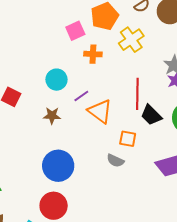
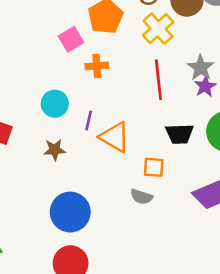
yellow cross: (131, 40) -> (158, 29), moved
red line: (137, 94) -> (158, 80), moved
purple line: (81, 96) -> (89, 121), turned -35
black trapezoid: (151, 115) -> (180, 134), turned -40

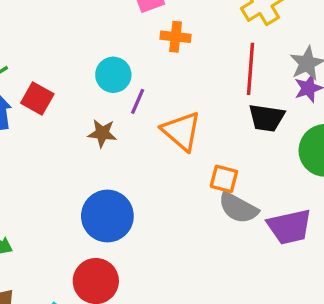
purple line: (89, 121) -> (138, 101), moved
black trapezoid: (180, 134) -> (267, 118), moved
gray semicircle: (141, 197) -> (238, 208), moved, size x1.4

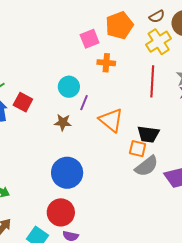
black trapezoid: (267, 118) -> (148, 134), moved
gray semicircle: (238, 208) -> (147, 166), turned -65

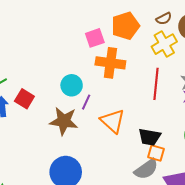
orange cross: (106, 63) -> (110, 63), size x1.6
brown star: (63, 122) -> (64, 121), size x1.6
orange square: (138, 149) -> (156, 153), moved

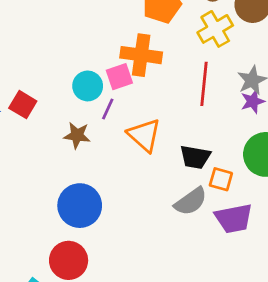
pink square: (95, 38) -> (119, 77), moved
brown star: (64, 121) -> (77, 135), size x0.7
orange square: (156, 153) -> (221, 179), moved

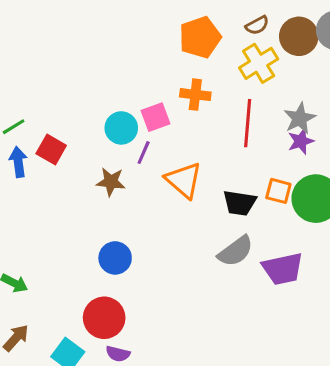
orange cross: (141, 55) -> (195, 95), moved, size x0.7
orange square: (221, 179) -> (278, 191), moved
blue circle: (80, 206) -> (115, 258), size x0.7

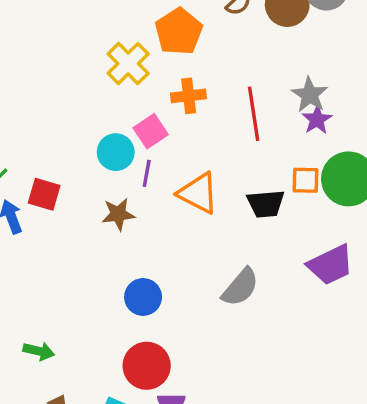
yellow cross: (259, 63) -> (128, 64), moved
gray semicircle: (236, 251) -> (240, 287), moved

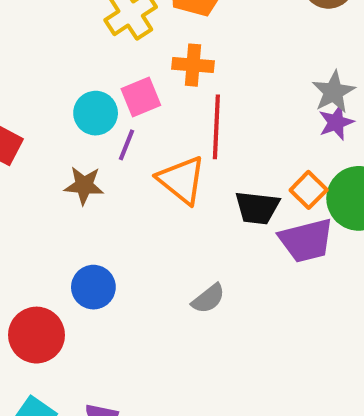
red line: (254, 114) -> (216, 127), moved
orange square: (305, 180) -> (309, 190), turned 32
purple trapezoid: (331, 265) -> (306, 240), moved
gray semicircle: (240, 287) -> (208, 299), size x0.7
red circle: (147, 366) -> (37, 335), moved

